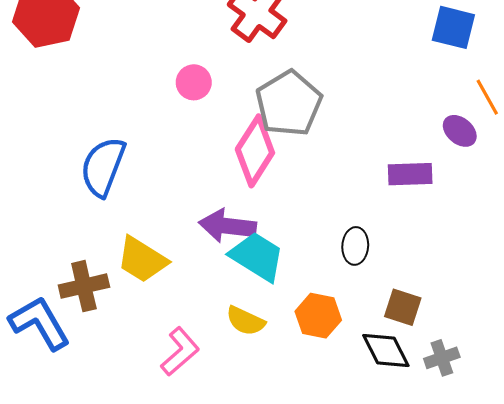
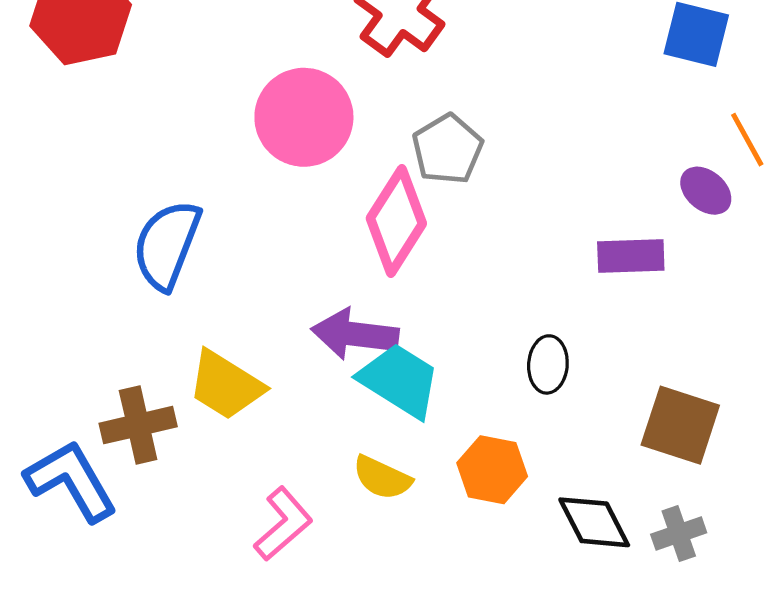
pink circle: (194, 82) -> (304, 117), size x1.8
gray pentagon: (289, 103) -> (447, 149), size x0.7
brown square: (403, 307) -> (680, 425), moved, size x1.4

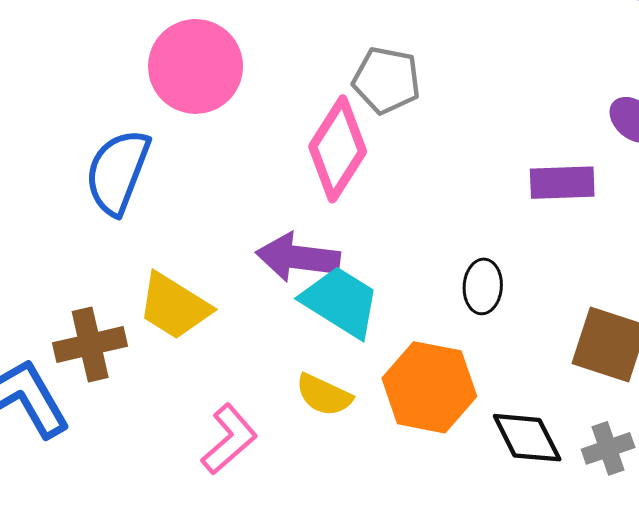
pink circle: (304, 117) -> (196, 66), moved
gray pentagon: (447, 149) -> (386, 80), turned -30
orange hexagon: (492, 470) -> (429, 387), size x1.4

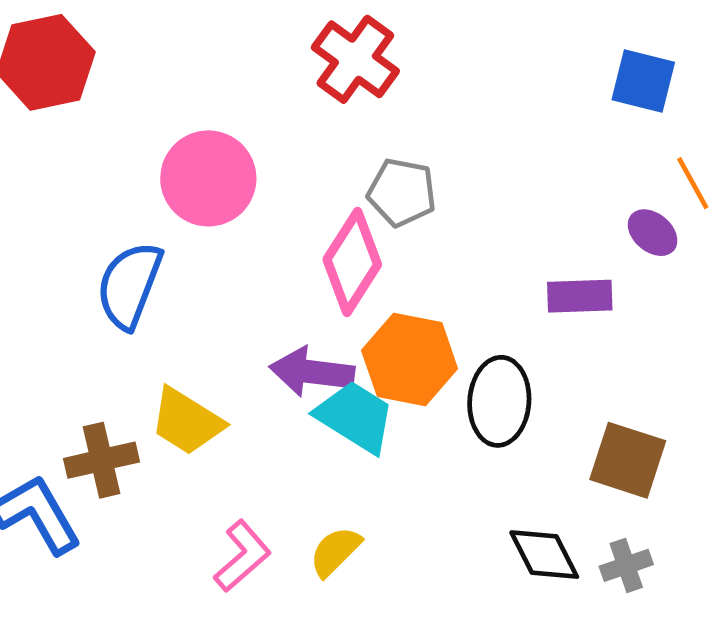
black ellipse: (483, 286) -> (499, 401), size x1.6
orange hexagon: (429, 387) -> (410, 360), moved
yellow semicircle: (324, 395) -> (335, 551), moved, turned 110

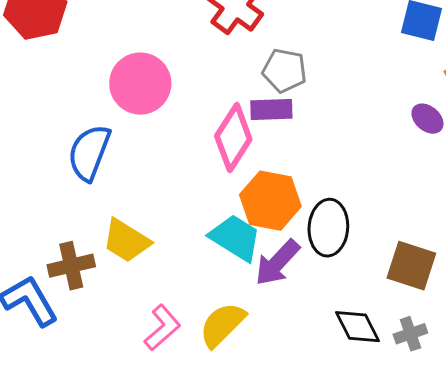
gray pentagon: (402, 192) -> (284, 71), moved
purple rectangle: (580, 296) -> (271, 110), moved
purple arrow: (312, 372) -> (277, 263), moved, turned -54
yellow semicircle: (335, 551) -> (222, 325), size x1.4

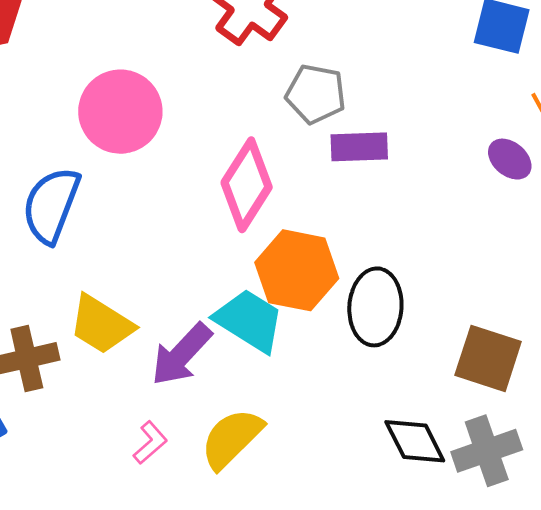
purple rectangle: (271, 110) -> (359, 147), moved
purple arrow: (277, 263) -> (181, 354), moved
pink L-shape: (162, 328) -> (150, 443), size x0.7
gray cross: (410, 334) -> (487, 451), size x1.5

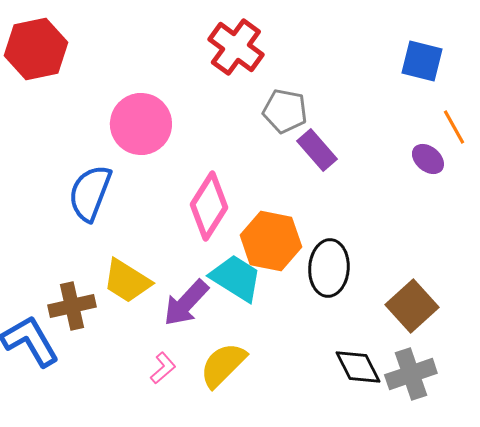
purple rectangle: (359, 147) -> (317, 150), turned 51
pink diamond: (247, 185) -> (209, 206), moved
brown square: (488, 358) -> (412, 306), turned 30

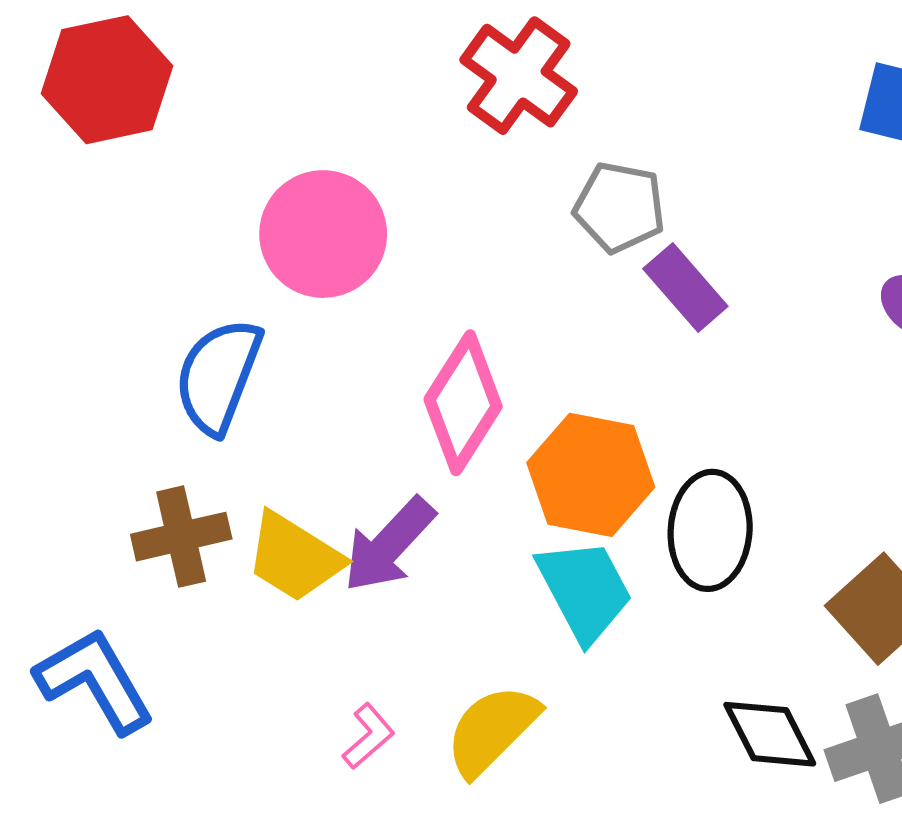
cyan trapezoid: (236, 278) -> (585, 590), moved, turned 30
purple arrow: (186, 303) -> (389, 545), moved
brown cross: (72, 306) -> (181, 537), moved

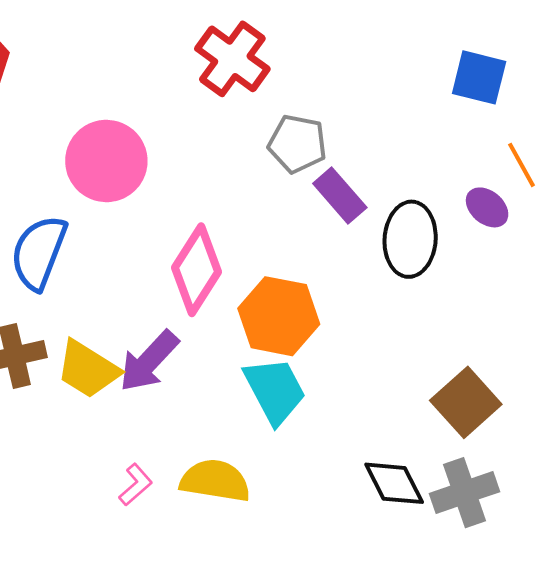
black ellipse: (710, 530) -> (410, 239), moved
yellow semicircle: (492, 730) -> (215, 481), turned 54

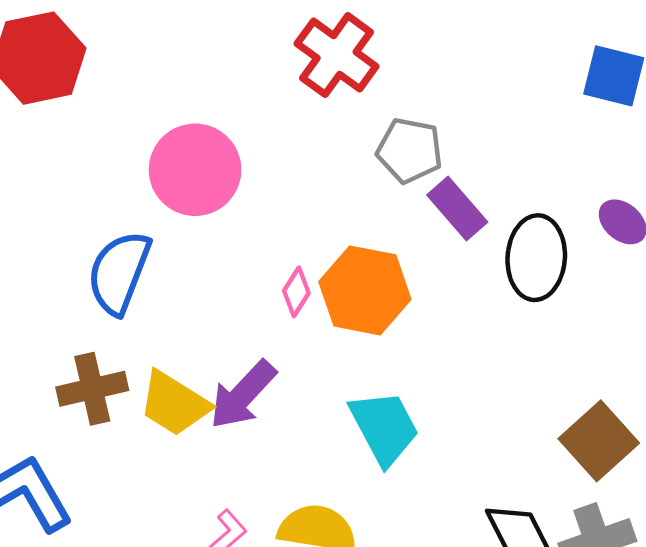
pink diamond: (197, 270) -> (296, 292), size x0.5
orange hexagon: (279, 316) -> (365, 290), moved

